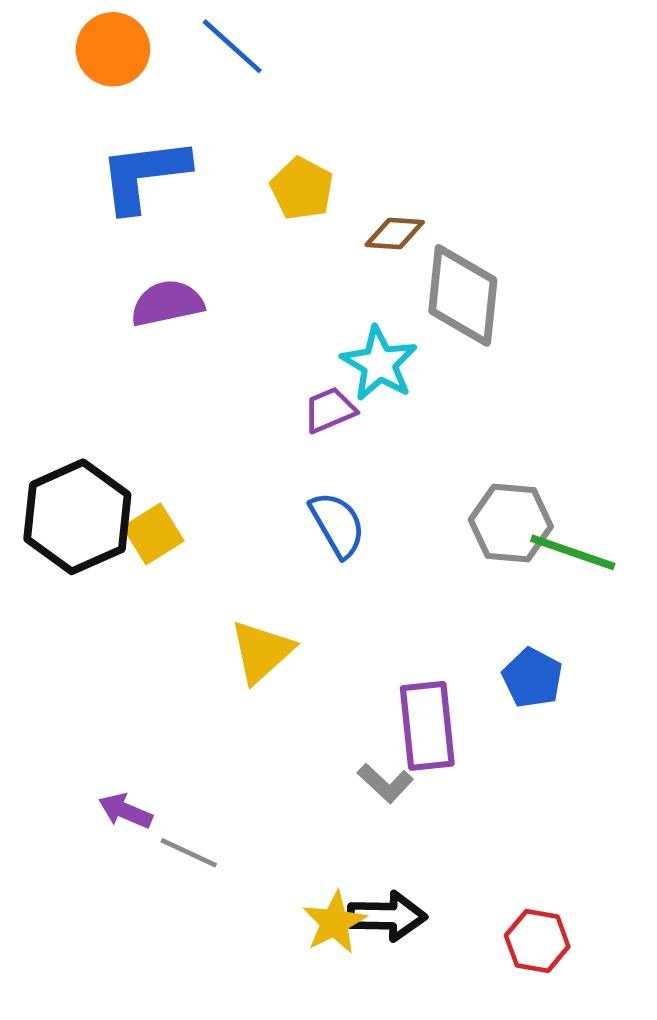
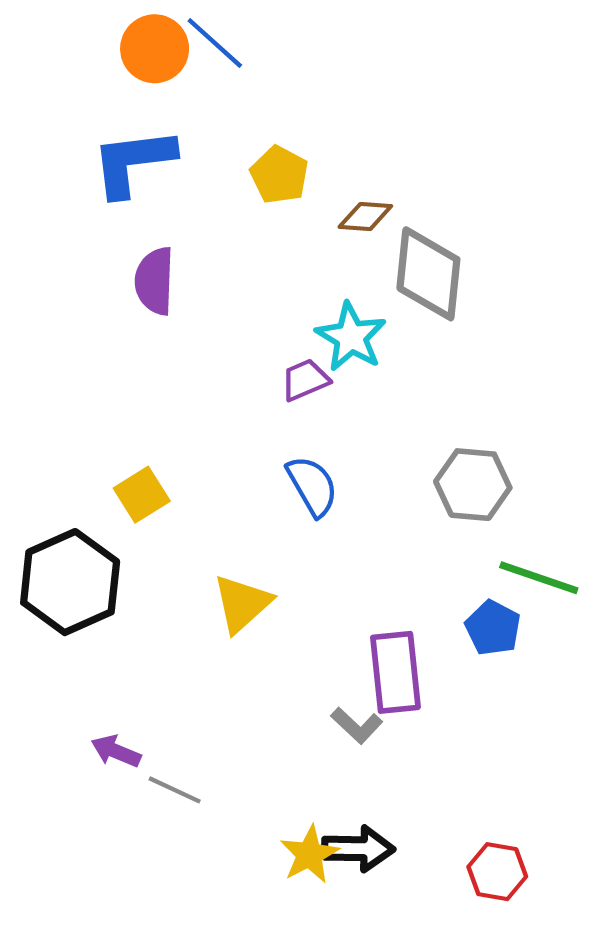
orange circle: (113, 49) -> (155, 49), moved
purple semicircle: (167, 303) -> (155, 281), turned -76
black hexagon: (77, 517) -> (70, 582), moved
green line: (573, 552) -> (539, 578), moved

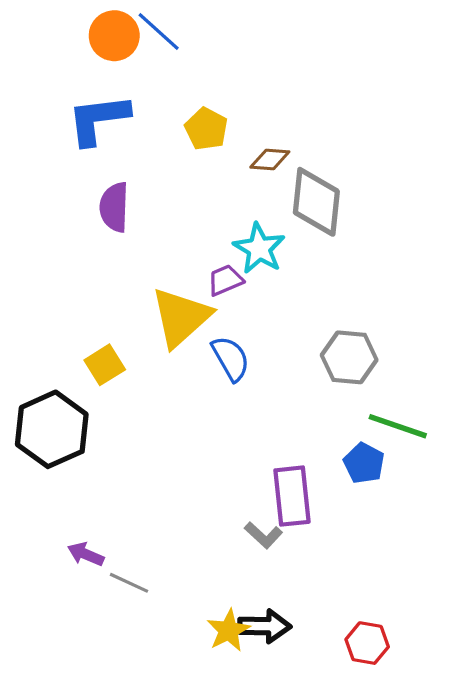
yellow triangle: (242, 604) -> (181, 317), moved, size x1.4

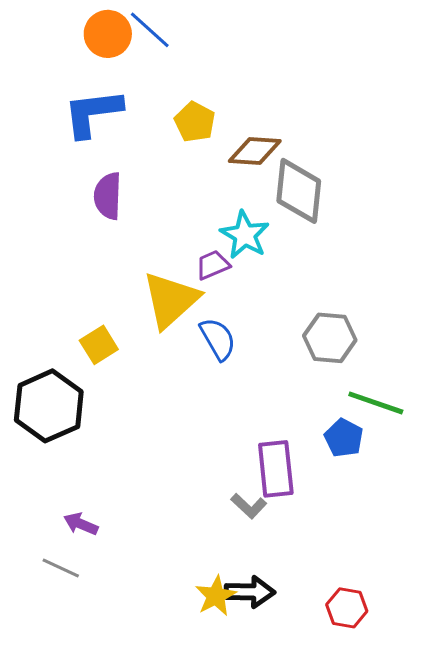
brown diamond: (270, 160) -> (255, 151), size x1.4
gray line: (129, 583) -> (61, 568), moved

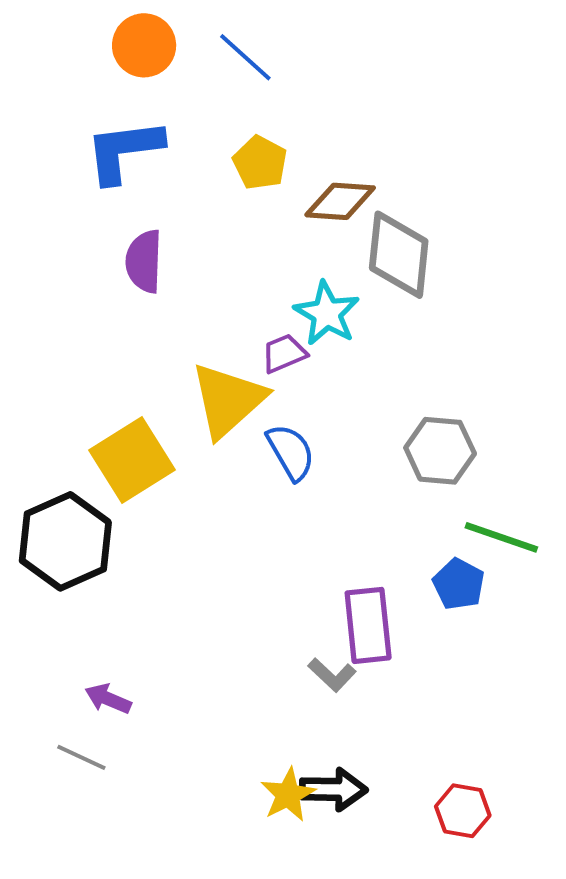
blue line: (150, 30) -> (245, 57), moved
yellow square: (99, 345) -> (132, 460), size x1.6

